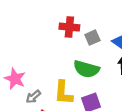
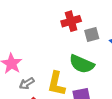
red cross: (69, 27) -> (71, 21), turned -30

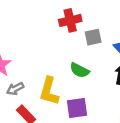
green semicircle: (82, 64) -> (79, 70), size x0.7

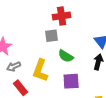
gray square: (93, 37) -> (52, 36), moved
purple square: (77, 108) -> (71, 81), moved

